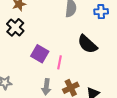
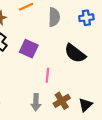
purple square: (40, 54) -> (29, 49), moved

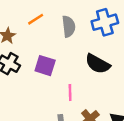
blue cross: (86, 18) -> (105, 22), size x1.5

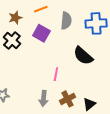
purple square: (45, 66) -> (41, 33), moved

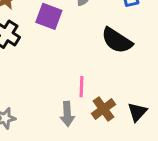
pink line: (56, 74) -> (81, 87), moved

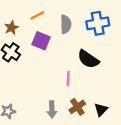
pink line: (81, 87) -> (68, 79), moved

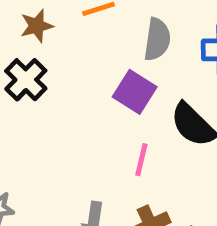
purple square: (41, 41) -> (135, 92), moved

